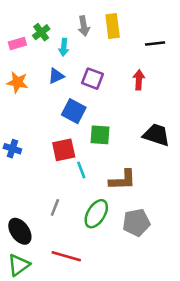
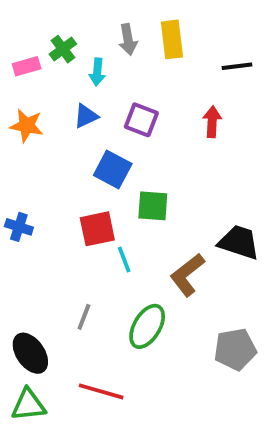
black trapezoid: (156, 135) -> (239, 242), moved
brown L-shape: (123, 180) -> (187, 275), turned 144
gray pentagon: (136, 222) -> (235, 349), moved
green triangle: (19, 265) -> (28, 405), turned 30

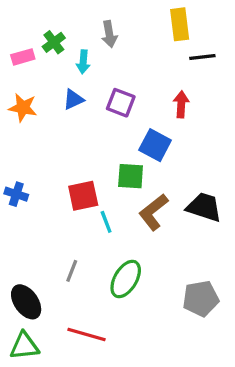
yellow rectangle: (172, 39) -> (180, 24), moved
blue square: (113, 170) -> (155, 145), moved
brown L-shape: (187, 275) -> (153, 212), moved

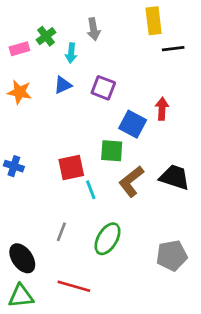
red arrow: (181, 104) -> (162, 109), moved

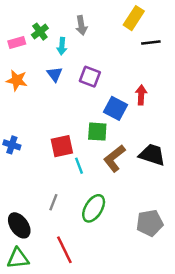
yellow rectangle: (154, 21) -> (134, 18), turned 40
blue triangle: (63, 85) -> (55, 74), turned -42
red line: (74, 286) -> (64, 250), turned 48

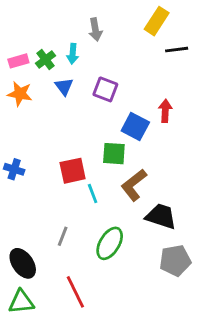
green cross: (40, 32) -> (45, 60), moved
pink rectangle: (17, 42) -> (18, 61), moved
black trapezoid: (152, 155) -> (161, 216), moved

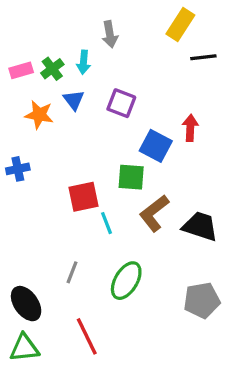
orange star: (20, 94) -> (39, 115), moved
blue cross: (14, 169) -> (18, 169), moved, turned -30
black trapezoid: (161, 216) -> (200, 226), moved

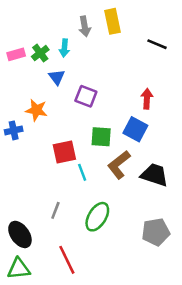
yellow rectangle: (180, 24) -> (113, 21), moved, turned -45
black line: (203, 57) -> (157, 44), turned 30
purple square: (121, 103) -> (86, 96), moved
orange star: (39, 115) -> (36, 110), moved
blue square: (156, 146) -> (135, 129), moved

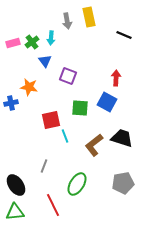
brown L-shape: (119, 165) -> (94, 145), moved
green ellipse: (97, 217) -> (77, 184), moved

